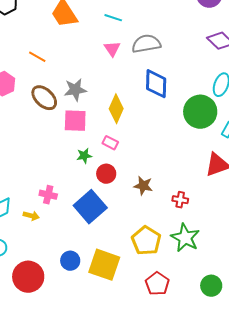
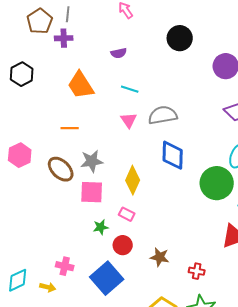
orange line: (37, 57) -> (70, 128), moved, turned -30

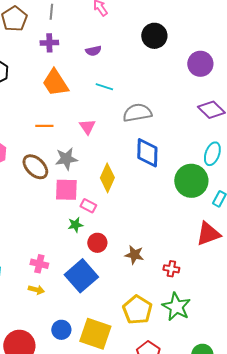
gray line: (68, 14) -> (51, 12), moved
purple cross: (64, 38) -> (49, 43), moved
pink triangle: (129, 120) -> (87, 127), moved
pink rectangle: (127, 214) -> (88, 206), moved
yellow arrow: (48, 287) -> (36, 290), moved

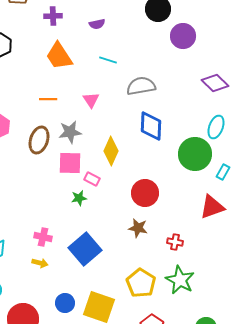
purple circle: (200, 64) -> (183, 36), moved
brown ellipse: (35, 167) -> (39, 140), turned 64
red circle: (97, 243) -> (145, 193), moved, size x1.4

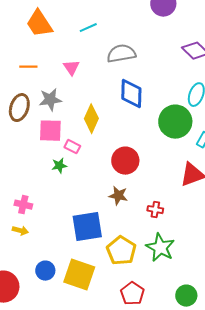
cyan line: (108, 60) -> (88, 28), turned -42
blue square: (85, 249) -> (87, 227), moved, turned 32

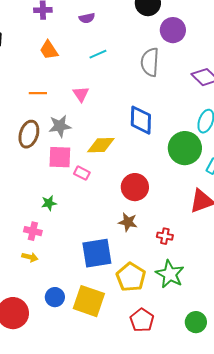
orange trapezoid: (39, 24) -> (49, 50), size x0.7
gray semicircle: (121, 54) -> (150, 62), moved, turned -76
yellow diamond: (91, 119) -> (101, 145), turned 64
green star: (59, 166) -> (49, 203), moved

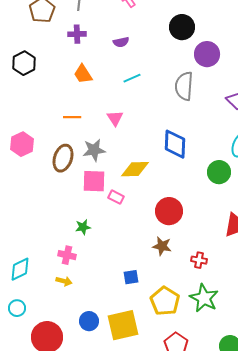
green circle: (185, 148) -> (219, 172), size x0.7
blue square: (97, 253) -> (131, 277), size x0.5
yellow square: (89, 301) -> (123, 325), turned -32

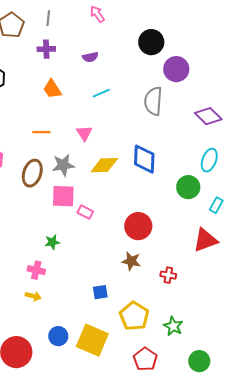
yellow diamond: (135, 169) -> (104, 165), moved
green star: (204, 298) -> (173, 326), moved, size x0.7
yellow square: (123, 325) -> (92, 340), turned 36

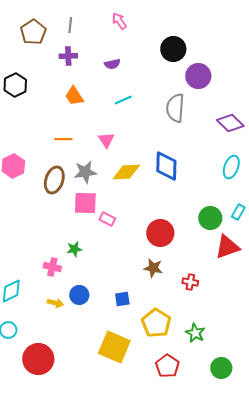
green circle: (188, 187) -> (210, 218), moved
pink cross: (36, 270) -> (52, 267), moved
blue circle: (58, 336) -> (79, 295), moved

